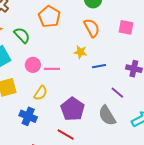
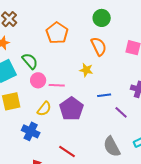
green semicircle: (22, 35) -> (30, 61), moved
blue line: (99, 66) -> (104, 95), moved
purple pentagon: (73, 109) -> (71, 109), moved
gray semicircle: (107, 116) -> (112, 147), moved

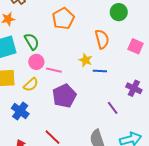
green circle: (102, 18) -> (119, 12), moved
blue line: (104, 95) -> (100, 71), moved
yellow semicircle: (44, 109) -> (31, 85), moved

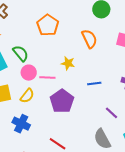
yellow star: (86, 60) -> (68, 63), moved
blue line: (100, 71) -> (94, 84), moved
purple line: (113, 108) -> (112, 113), moved

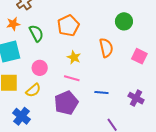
green semicircle: (21, 53) -> (36, 33), moved
yellow star: (68, 63) -> (74, 57), moved
pink line: (47, 78) -> (72, 78), moved

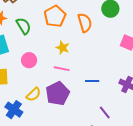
orange semicircle: (106, 48) -> (85, 23), moved
yellow semicircle: (33, 90) -> (34, 94), moved

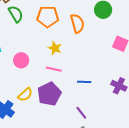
orange pentagon: (55, 16) -> (48, 17), turned 30
green semicircle: (24, 26) -> (16, 14), moved
purple line: (105, 113) -> (81, 113), moved

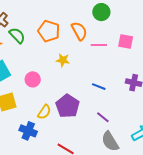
orange pentagon: (48, 17) -> (49, 31), turned 30
pink line: (54, 69) -> (99, 45), moved
blue line: (84, 82) -> (99, 87), turned 32

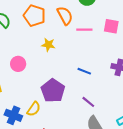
yellow semicircle: (44, 112) -> (34, 109), moved

